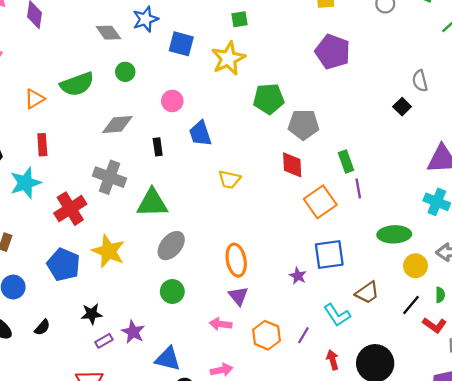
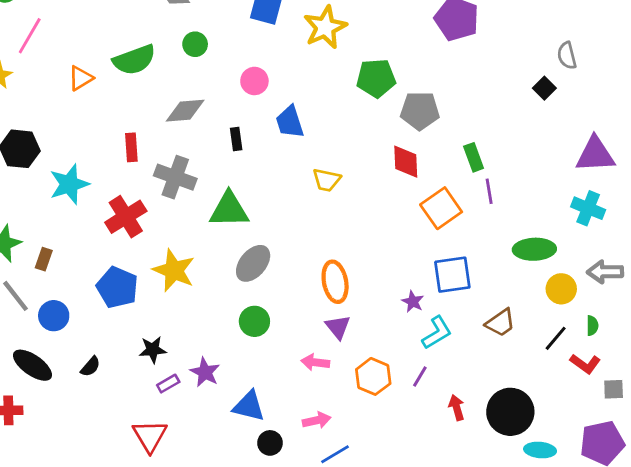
red rectangle: (42, 145) -> (131, 147), moved
cyan L-shape: (337, 315) -> (437, 333), moved, turned -88

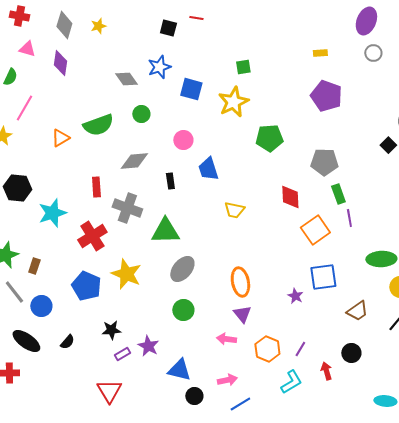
gray pentagon: (420, 111) -> (324, 162), moved
cyan L-shape: (437, 333) -> (291, 382), moved
black circle: (510, 412) -> (351, 353), moved, size x0.6

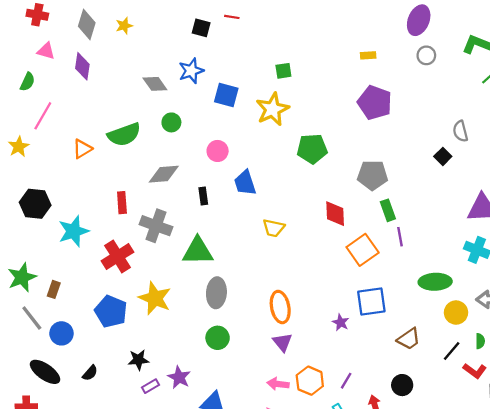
gray ellipse: (182, 269) -> (216, 293), turned -36
pink arrow: (226, 339) -> (278, 384), moved

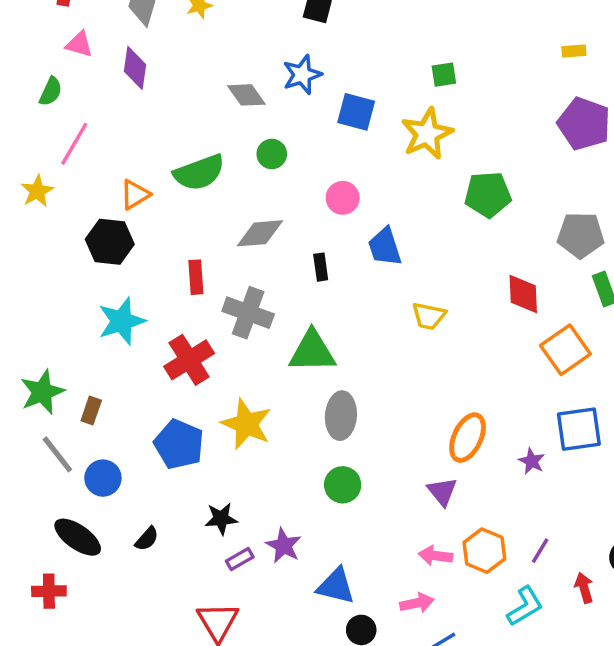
black hexagon: (35, 204) -> (110, 242), moved
orange ellipse: (280, 307) -> (468, 438), moved, turned 36

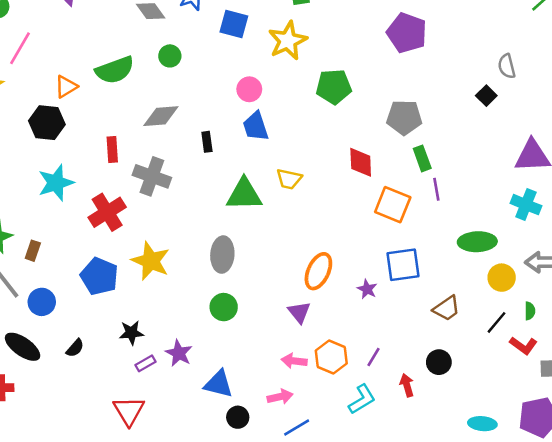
pink circle: (343, 198) -> (249, 89), moved
orange square: (565, 350) -> (393, 205), turned -33
green triangle: (312, 351) -> (244, 194), moved

